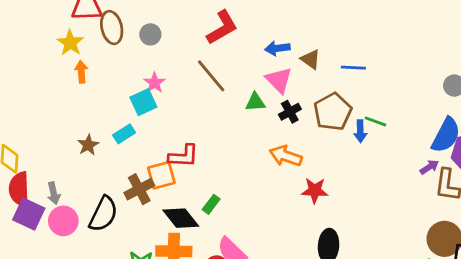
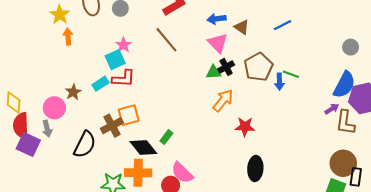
blue line: (353, 68) -> (283, 25), moved, turned -30
green triangle: (255, 102) -> (213, 72), moved
red L-shape: (183, 156) -> (123, 78), moved
orange arrow: (286, 156) -> (223, 100), turned 110
pink circle: (63, 221) -> (54, 108), moved

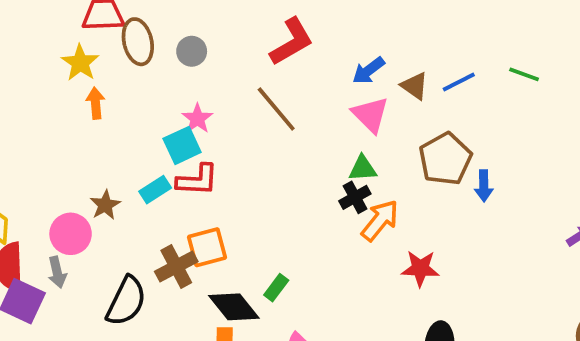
blue arrow: (217, 19) -> (368, 70), turned -30
blue line: (283, 25) -> (459, 82), moved
black cross: (226, 67) -> (355, 197), moved
green line: (291, 74) -> (524, 74), moved

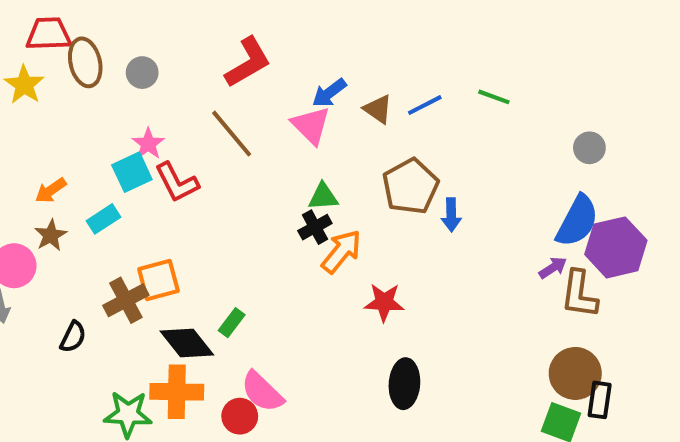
orange arrow: (96, 103) -> (51, 190), moved, turned -120
pink triangle: (370, 115) -> (311, 125), moved
red L-shape: (197, 180) -> (177, 182), moved, turned 60
black semicircle: (126, 301) -> (73, 337), size x0.6

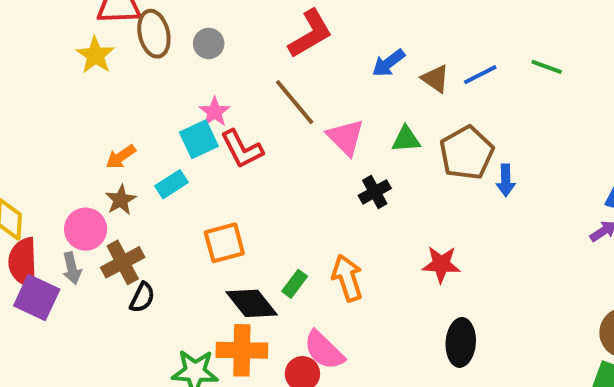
pink triangle: (311, 125) -> (345, 137), moved
green triangle: (323, 197) -> (406, 139), moved
orange arrow: (341, 251) -> (347, 278), moved, turned -57
brown cross: (126, 300) -> (123, 262), moved

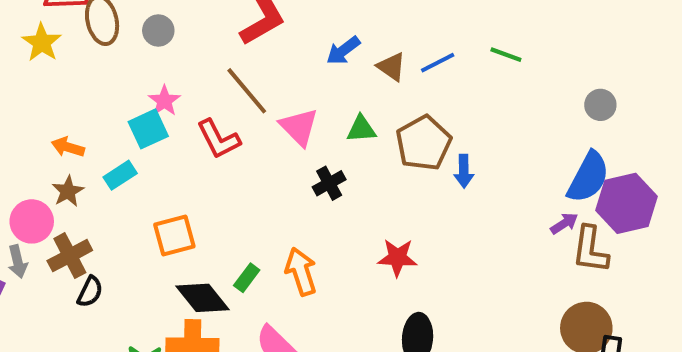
red L-shape: (242, 149) -> (219, 139), moved
orange arrow: (121, 157) -> (68, 147), turned 52

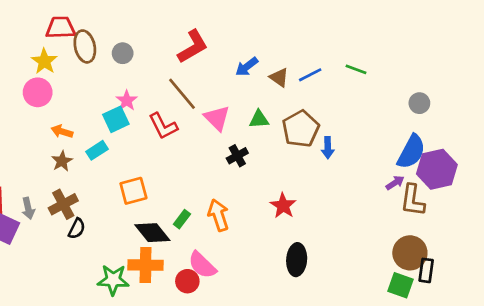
pink circle: (32, 221) -> (38, 92), moved
red star: (397, 258) -> (283, 206), turned 30

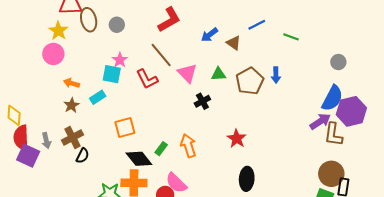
blue line: (310, 75) -> (257, 25), moved
cyan square: (116, 119) -> (112, 74), turned 36
blue arrow: (328, 148) -> (276, 75), moved
purple arrow: (395, 183) -> (320, 121), size x1.5

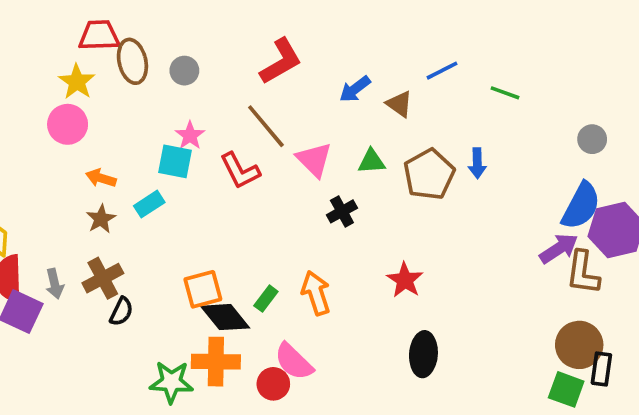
orange square: (125, 127) -> (203, 289), moved

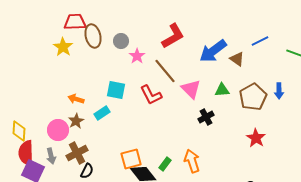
blue arrow: (355, 89) -> (213, 51), size x1.6
pink circle: (68, 124) -> (58, 130), moved
pink star: (190, 135) -> (137, 56), moved
red star: (405, 280) -> (256, 138), moved

